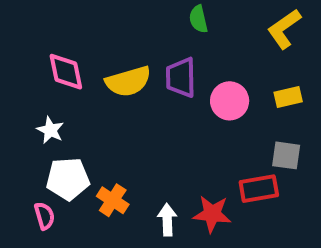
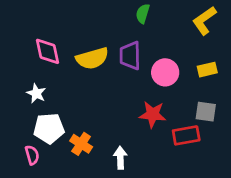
green semicircle: (198, 19) -> (143, 14), turned 30
red star: (212, 214) -> (153, 114), moved

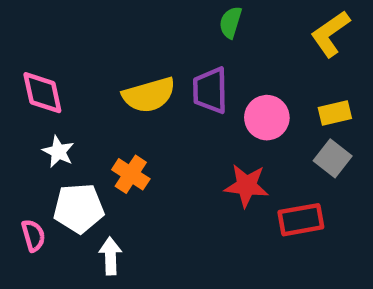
pink diamond: (48, 51) -> (42, 93), moved
gray square: (206, 112) -> (333, 158), moved, turned 30
orange cross: (81, 144) -> (131, 174), moved
pink semicircle: (32, 155) -> (33, 235), moved
white arrow: (120, 158) -> (110, 256), moved

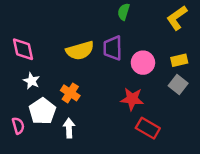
white pentagon: (79, 208) -> (42, 111), turned -30
red rectangle: (301, 220) -> (148, 128), moved, turned 40
white arrow: (110, 256) -> (69, 128), moved

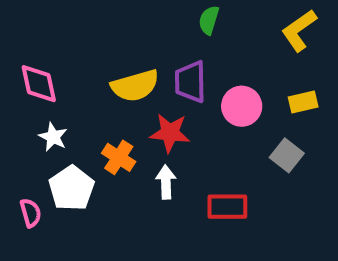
gray square: (178, 84) -> (287, 155), moved
red star: (132, 99) -> (170, 133), moved
white arrow: (69, 128) -> (166, 182), moved
red rectangle: (148, 128) -> (227, 207), moved, turned -30

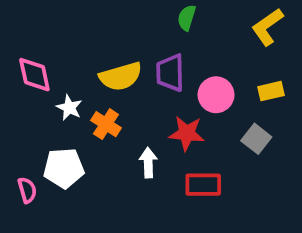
red star: (170, 133) -> (187, 133), moved
white star: (53, 137) -> (69, 108), moved
orange cross: (119, 157) -> (106, 124), moved
white pentagon: (72, 188) -> (64, 168), turned 30

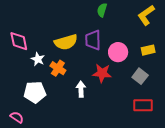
red rectangle: (203, 185) -> (143, 105), moved
pink semicircle: (27, 190) -> (17, 117), moved, turned -40

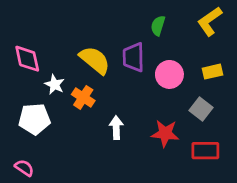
green semicircle: (102, 10) -> (158, 26), moved
yellow semicircle: (66, 42) -> (95, 60), turned -125
red star: (102, 73) -> (165, 133), moved
white pentagon: (35, 92) -> (34, 119), moved

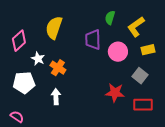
yellow L-shape: (210, 21) -> (136, 27), moved
pink diamond: (27, 59) -> (19, 41), turned 60
yellow semicircle: (95, 60) -> (54, 28), moved, turned -110
white arrow: (116, 128) -> (56, 97), moved

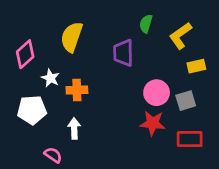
pink circle: (118, 52) -> (157, 93), moved
orange cross: (58, 68) -> (77, 90), turned -35
gray square: (140, 76) -> (186, 101), turned 35
pink semicircle: (17, 117) -> (53, 155), moved

